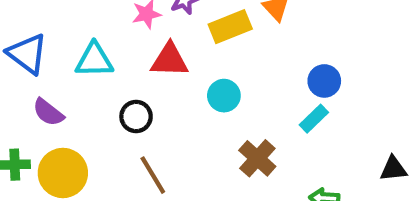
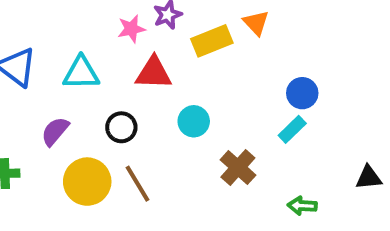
cyan circle: (224, 96) -> (194, 121), moved
purple semicircle: (48, 112) -> (55, 131), moved, turned 92
yellow circle: (63, 173) -> (87, 182), moved

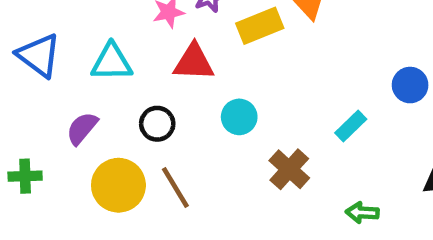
blue circle: (302, 93) -> (410, 85), moved

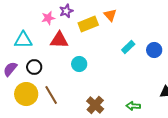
black circle: (157, 124) -> (34, 67), moved
cyan rectangle: (351, 126) -> (128, 47), moved
brown cross: (289, 169) -> (95, 105), moved

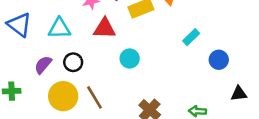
blue circle: (154, 50) -> (219, 60), moved

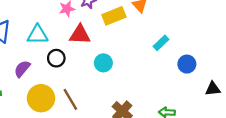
black circle: (73, 62) -> (56, 58), moved
black triangle: (239, 94) -> (213, 89), moved

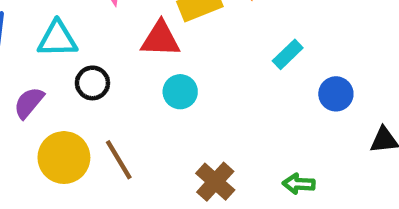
red triangle: (80, 35) -> (160, 39), moved

